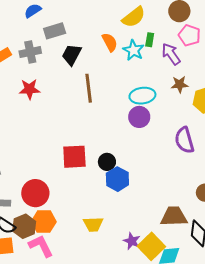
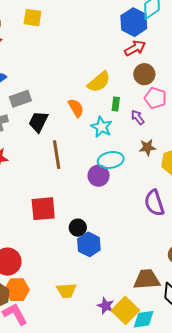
cyan star: (134, 50) -> (102, 127), moved
purple arrow: (171, 54) -> (138, 117), size x0.7
purple circle: (139, 117) -> (99, 176), moved
red square: (74, 157) -> (43, 209), moved

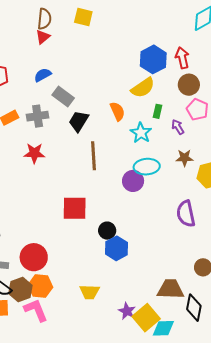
blue hexagon: (134, 22) -> (153, 59), moved
red arrow: (135, 48) -> (182, 58), turned -80
gray rectangle: (20, 99) -> (63, 96), turned 50

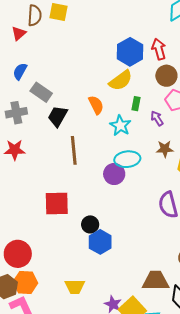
brown semicircle: (44, 19) -> (35, 15), moved
blue semicircle: (43, 75) -> (20, 71), turned -30

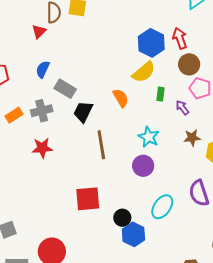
cyan star: (120, 126) -> (149, 137), moved
cyan ellipse: (127, 159) -> (162, 207), moved, turned -45

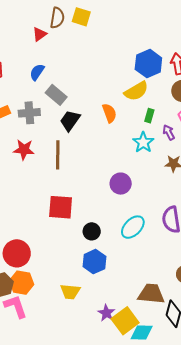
cyan star: (149, 137) -> (143, 142), moved
brown line: (101, 145) -> (58, 155), moved
blue hexagon: (133, 234) -> (94, 262), moved

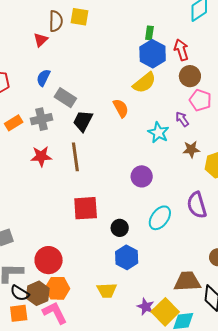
green rectangle: (149, 116) -> (149, 33), moved

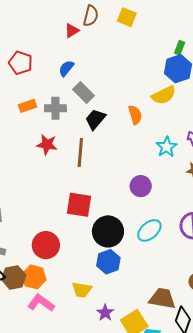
yellow square: (79, 17) -> (127, 17), moved
black circle: (120, 228) -> (108, 231), size x1.8
red circle: (49, 260) -> (46, 245), moved
purple star: (146, 307) -> (105, 313), moved
pink L-shape: (55, 313) -> (41, 303), moved, turned -40

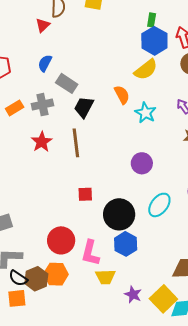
red star: (47, 145) -> (42, 142), turned -30
cyan star: (167, 147) -> (146, 113), moved
red square: (79, 205) -> (85, 194), size x0.6
pink L-shape: (41, 303) -> (90, 253), moved, turned -100

